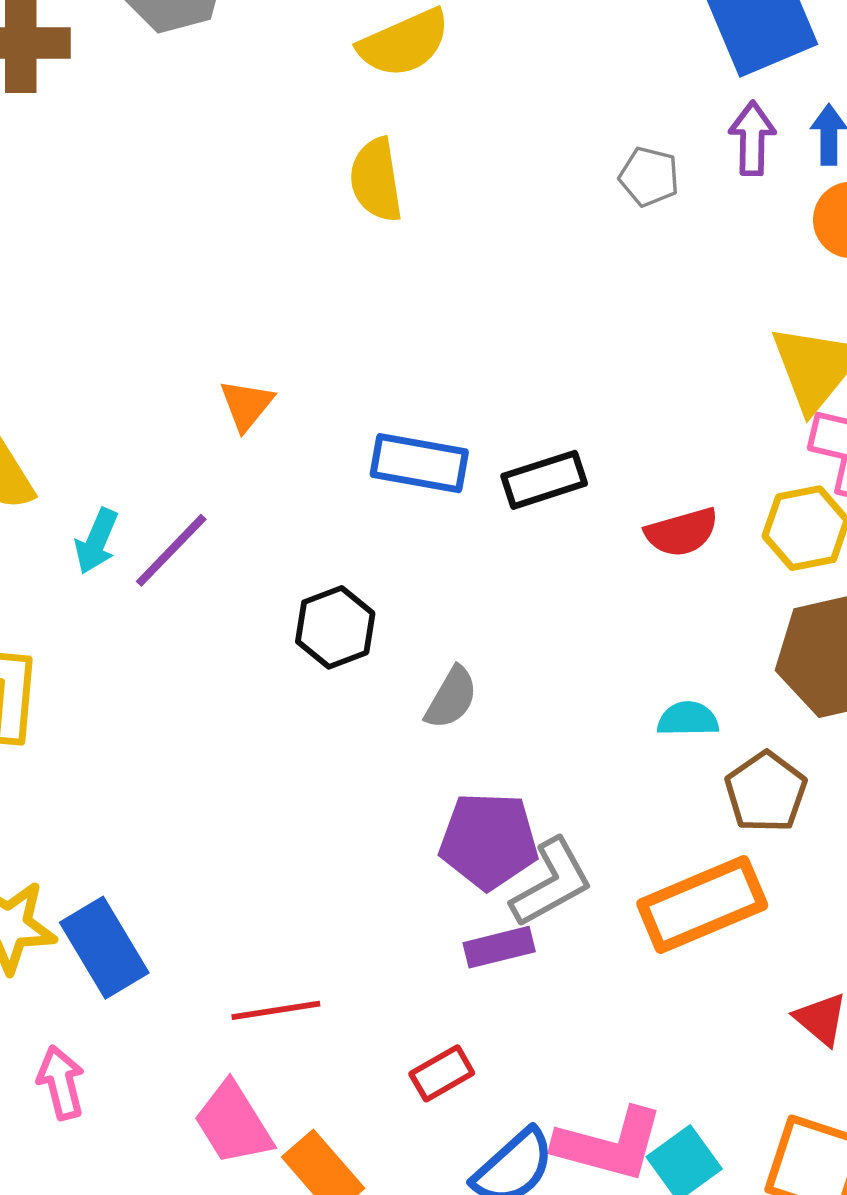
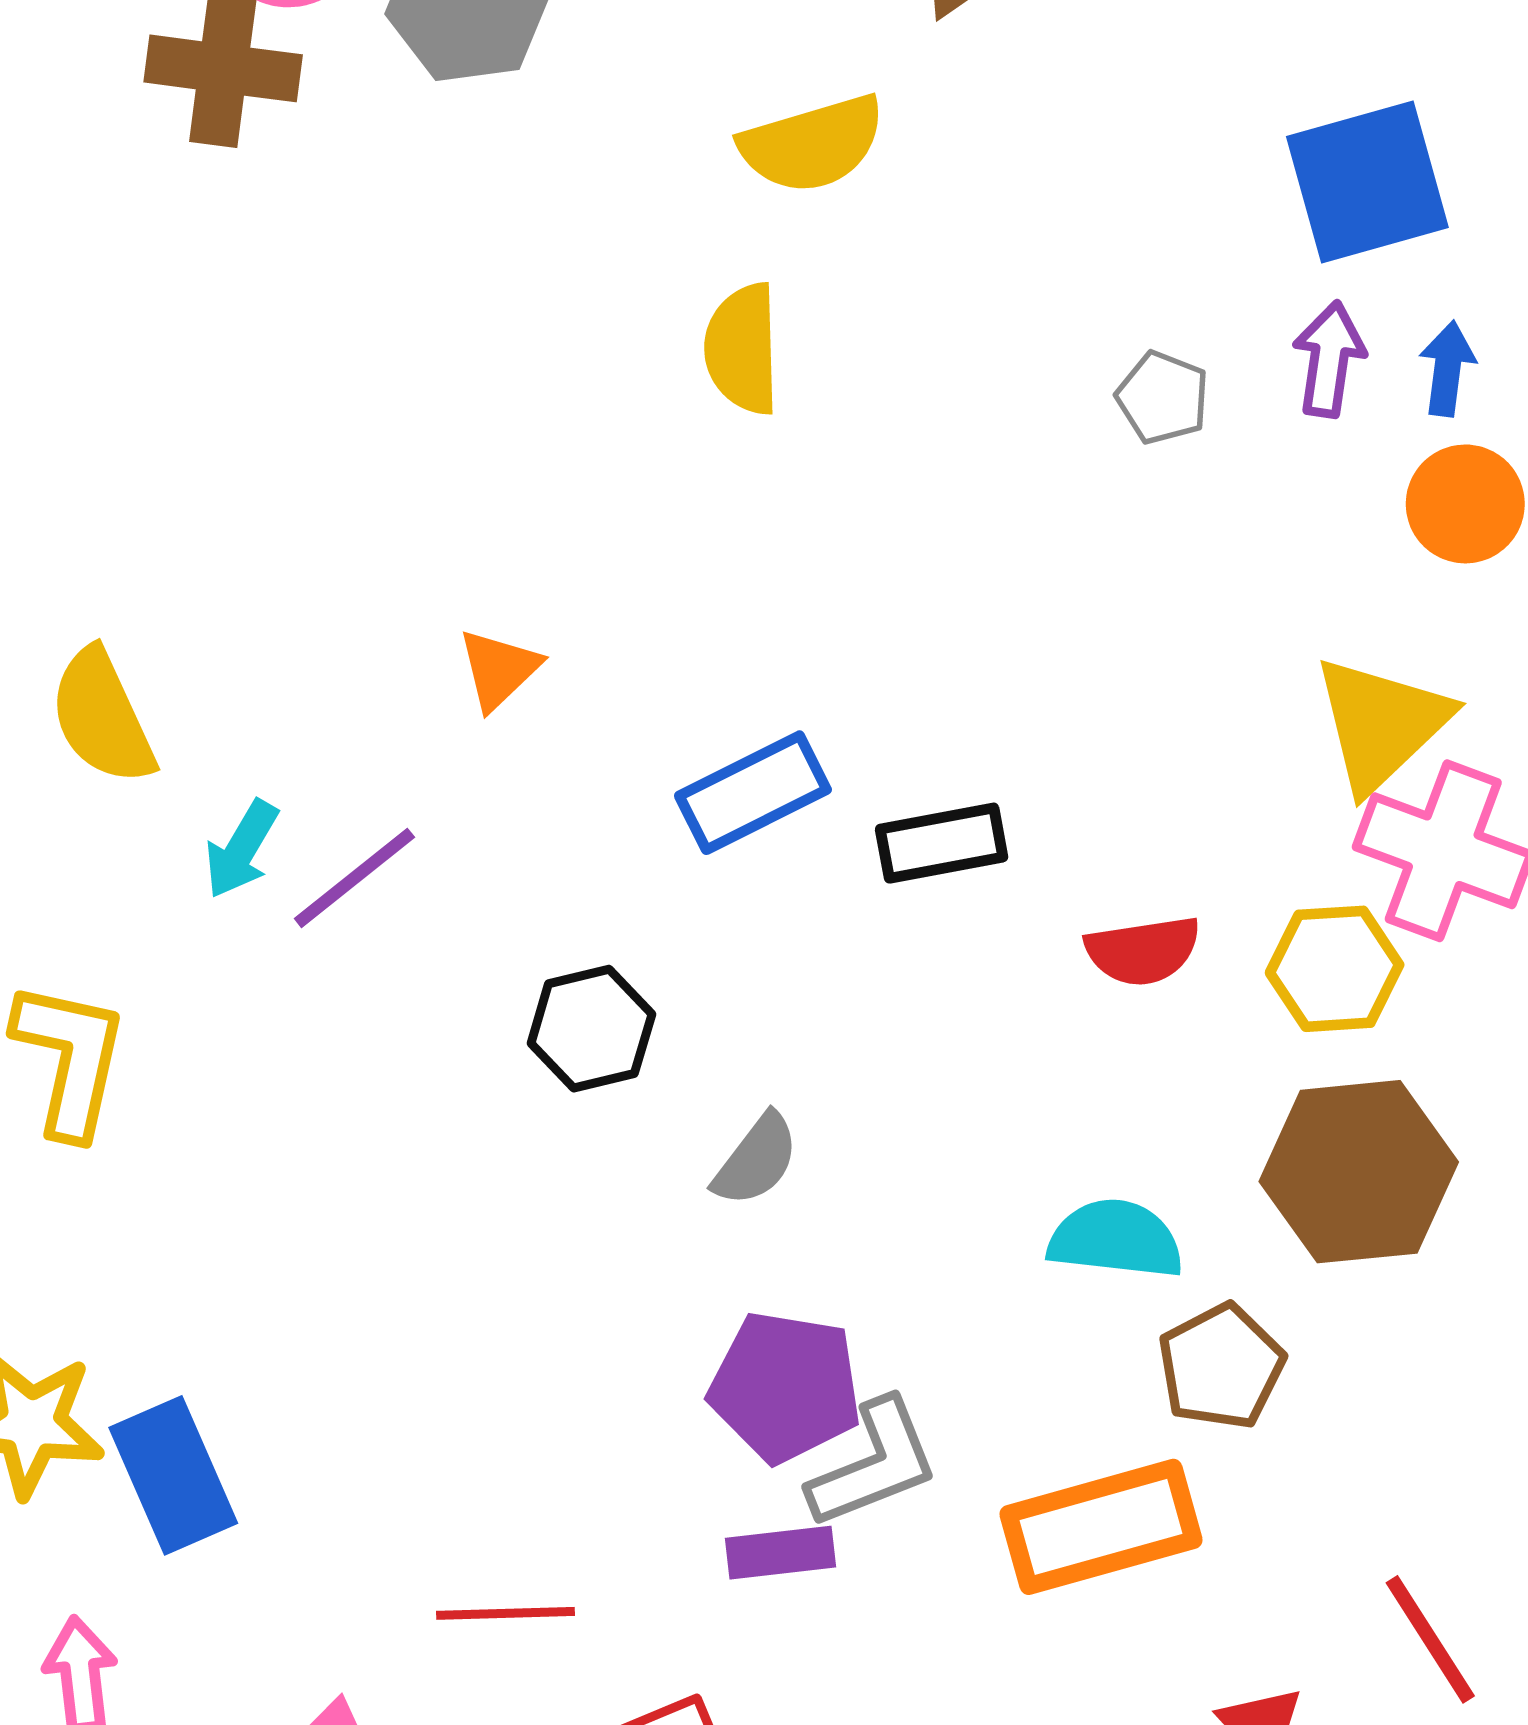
blue rectangle: (419, 463) -> (753, 793), turned -44
cyan semicircle: (688, 719) -> (1116, 1239), size x1.4
red line: (276, 1010) -> (505, 1613), moved

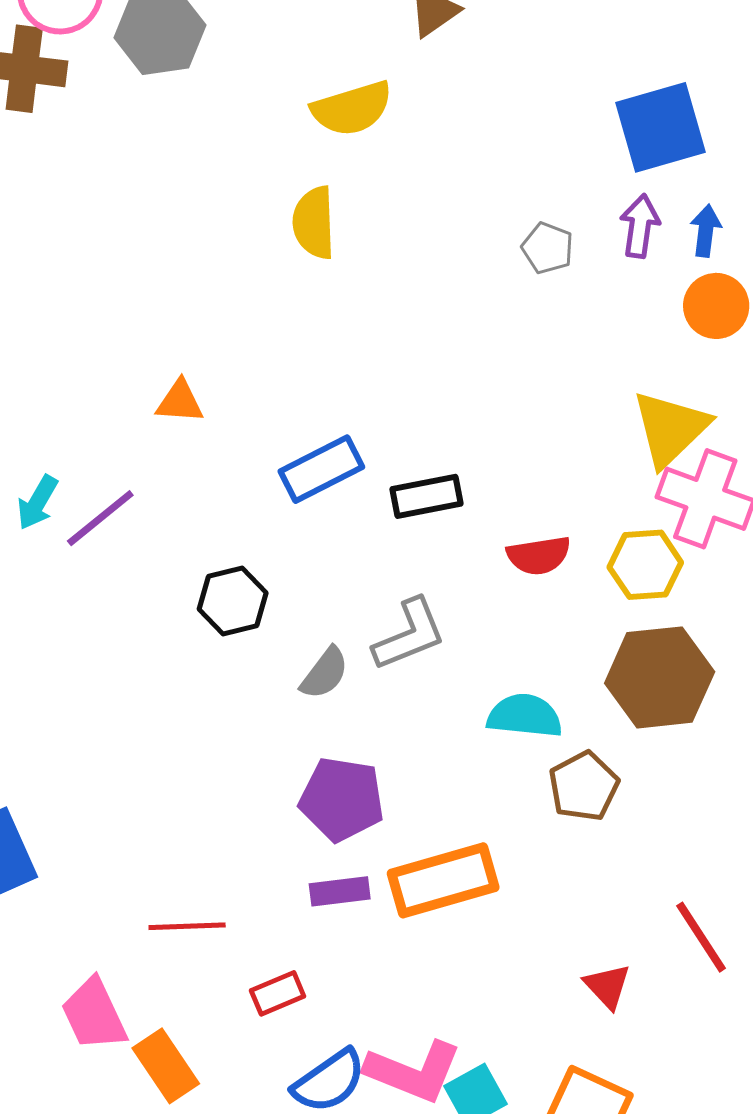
orange triangle: (499, 669) -> (180, 402), turned 48
gray L-shape: (874, 1464) -> (409, 634), moved
orange rectangle: (1101, 1527) -> (443, 880), moved

